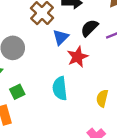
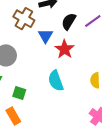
green square: (17, 92) -> (19, 93), turned -32

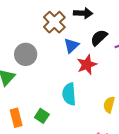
green square: (19, 93) -> (42, 116), moved

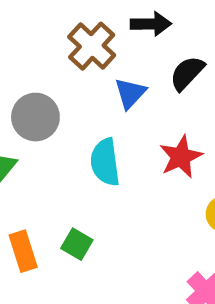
red star: (87, 65) -> (181, 157), moved
cyan semicircle: (69, 94) -> (105, 162), moved

